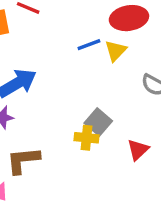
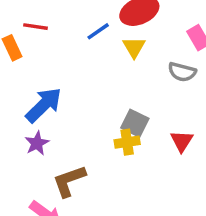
blue line: (89, 45) -> (98, 31), moved

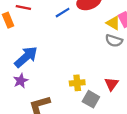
yellow triangle: (134, 47) -> (113, 23), moved, turned -32
gray square: (135, 123) -> (91, 99), moved

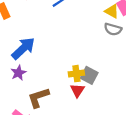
red triangle: (112, 84) -> (77, 90), moved
gray square: (91, 99) -> (89, 75), moved

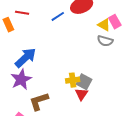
purple star: (18, 73) -> (21, 79), size x1.5
red triangle: (77, 90) -> (81, 94), moved

